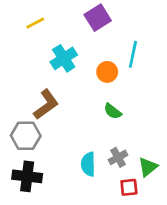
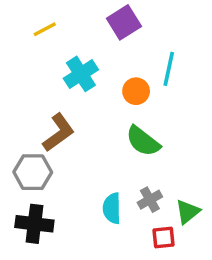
green semicircle: (113, 111) -> (143, 141), size x1.5

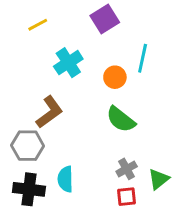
cyan semicircle: (112, 208) -> (65, 179), moved
red square: (164, 238) -> (127, 197), moved

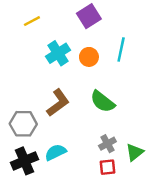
orange circle: (115, 77) -> (89, 57), moved
brown L-shape: (49, 112) -> (58, 103), moved
cyan semicircle: (65, 179) -> (55, 152), turned 65
black cross: (29, 189) -> (25, 161), turned -30

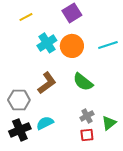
cyan line: (121, 50) -> (108, 45), moved, turned 60
orange circle: (89, 57) -> (72, 46), size x1.5

